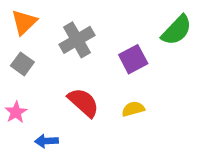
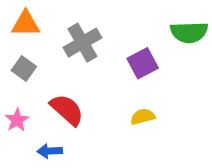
orange triangle: (24, 22) -> (26, 24), turned 44
green semicircle: (177, 30) -> (189, 32), turned 44
red semicircle: (83, 103) -> (67, 110), moved

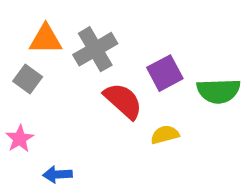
orange triangle: (26, 24) -> (46, 39), moved
green semicircle: (189, 32) -> (218, 91), moved
red semicircle: (67, 110) -> (123, 101), moved

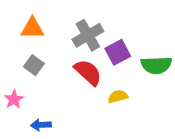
gray cross: (95, 49) -> (88, 35), moved
gray square: (28, 79) -> (34, 65), moved

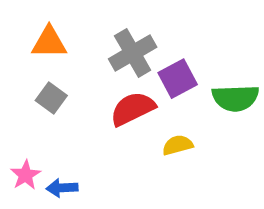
red semicircle: (88, 72) -> (133, 109), turned -68
pink star: (14, 99) -> (26, 175), moved

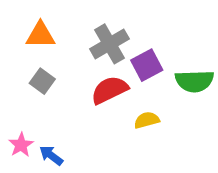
blue arrow: (62, 188) -> (51, 155), turned 40

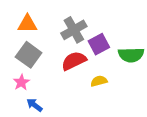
gray square: (42, 81) -> (29, 55), size x1.5
pink star: (21, 145) -> (21, 82), moved

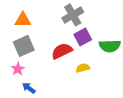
gray cross: (74, 30) -> (73, 15), moved
gray square: (29, 55) -> (24, 46), turned 30

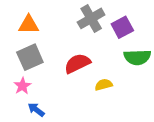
purple square: (83, 37) -> (122, 27), moved

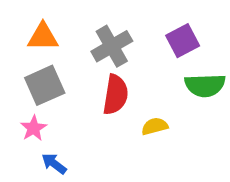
gray cross: (91, 18) -> (112, 46), moved
red semicircle: (77, 63) -> (116, 95), turned 125

